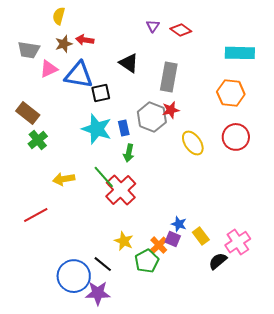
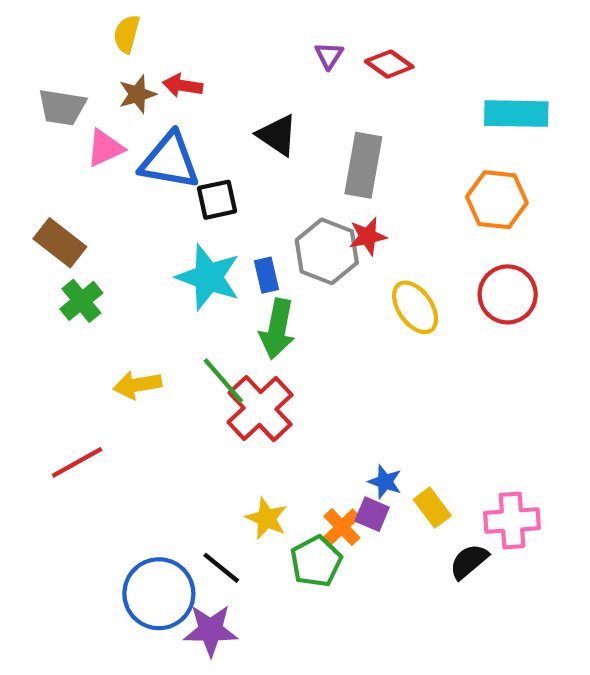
green arrow: (129, 153) -> (277, 329), size x1.5
pink cross: (238, 242) -> (512, 520), turned 30

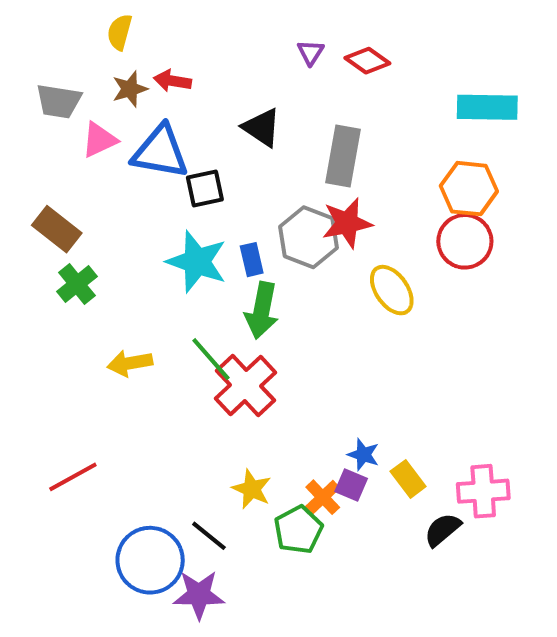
red star: (368, 236) -> (347, 223), size x1.4
red circle: (508, 294) -> (465, 241), moved
red line: (77, 462) -> (73, 477), moved

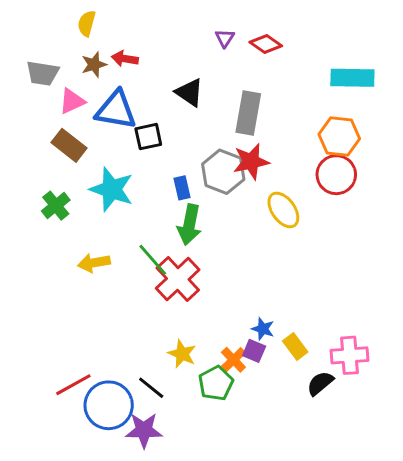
brown rectangle: (57, 229) -> (69, 145), moved
cyan star: (197, 262) -> (112, 189), moved
red line: (73, 477) -> (73, 385), moved

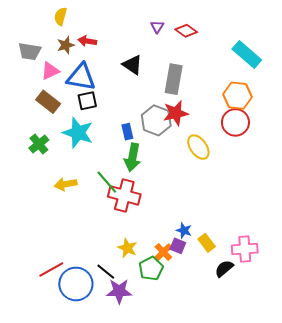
cyan rectangle: (352, 78) -> (247, 54), turned 40
black square: (148, 137) -> (87, 101), moved
red cross: (178, 279) -> (124, 195), turned -32
purple star: (144, 430) -> (119, 291), moved

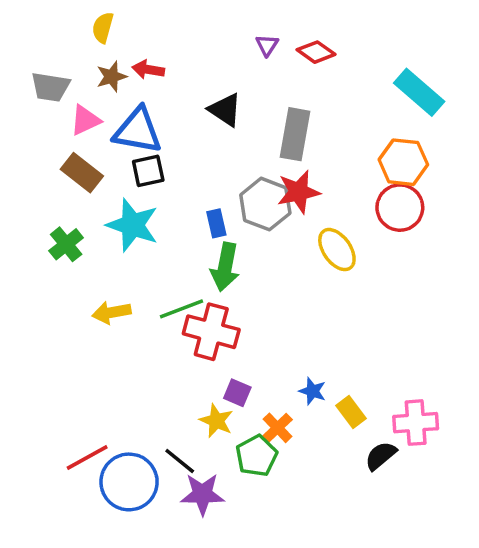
green line: (107, 182) -> (181, 309), turned -70
purple square: (178, 246) -> (237, 393), moved

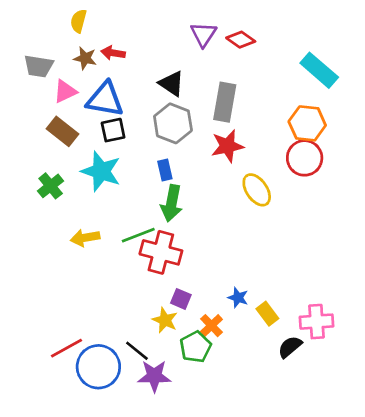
purple triangle: (267, 45) -> (203, 34), size x1.5
brown star: (112, 77) -> (85, 58), turned 30
gray hexagon: (265, 204) -> (173, 123), moved

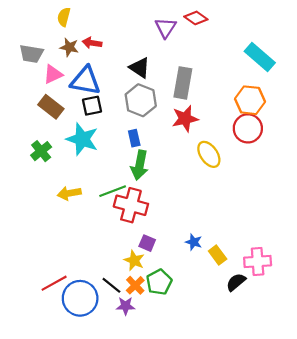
red diamond: (241, 40) -> (196, 18), moved
orange cross: (211, 326) -> (135, 285), moved
purple star: (154, 376) -> (126, 306), size x0.7

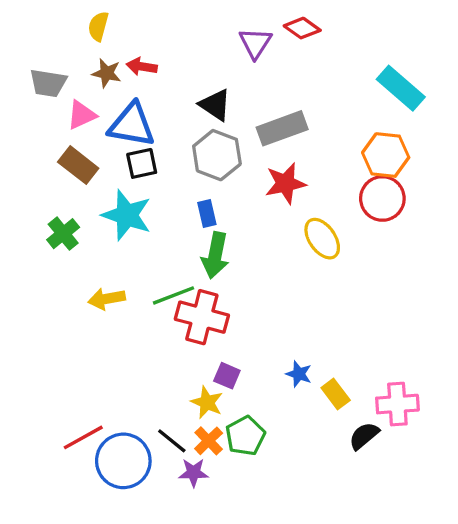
gray rectangle: (183, 83) -> (282, 128), turned 60

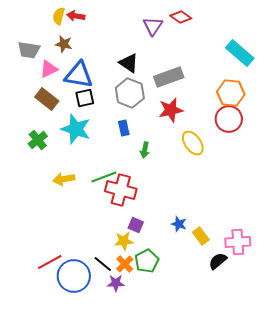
red arrow: (142, 66) -> (76, 16), moved
green arrow: (215, 255) -> (145, 150), moved, size x0.6
yellow star: (207, 402) -> (124, 241), turned -30

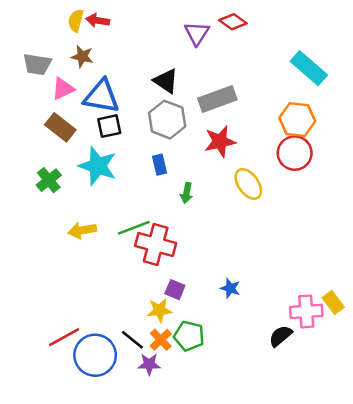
yellow rectangle: (201, 236) -> (333, 302), moved
green pentagon: (147, 261) -> (189, 336), turned -30

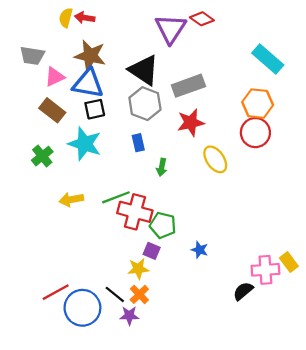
purple triangle: (197, 33) -> (171, 29), size x1.4
brown star: (82, 57) -> (90, 56), moved, size x1.6
black triangle: (166, 81) -> (144, 70), size x1.4
green pentagon: (189, 336) -> (163, 225), moved

